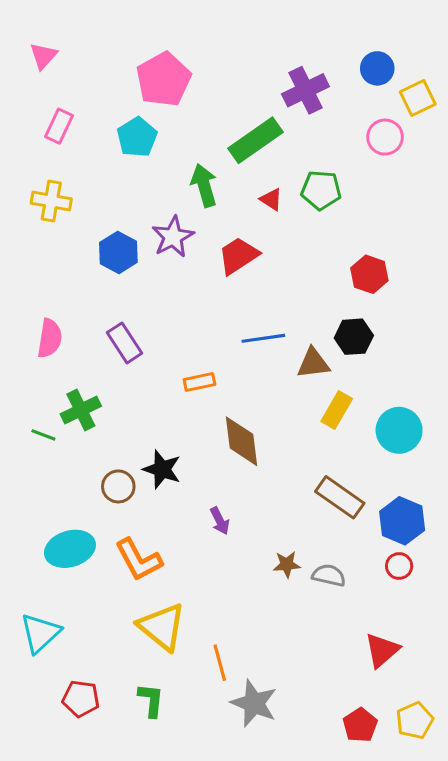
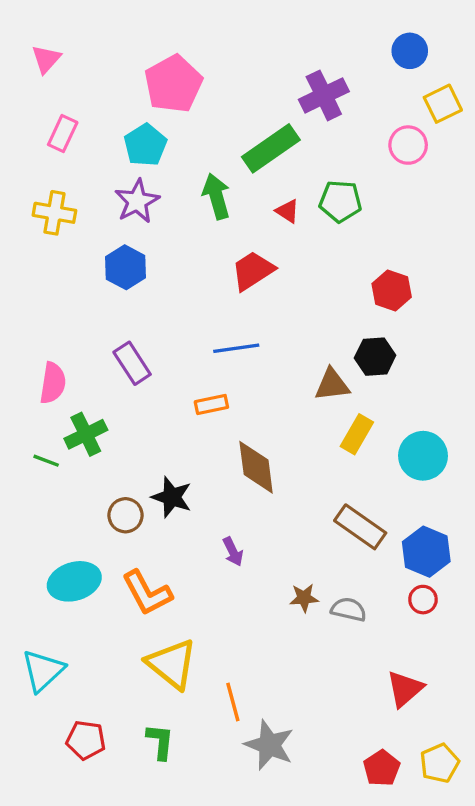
blue circle: (377, 68) -> (410, 51), moved
purple star: (173, 237) -> (137, 201), moved
pink semicircle: (50, 338) -> (53, 383), moved
blue line: (263, 338) -> (236, 348), moved

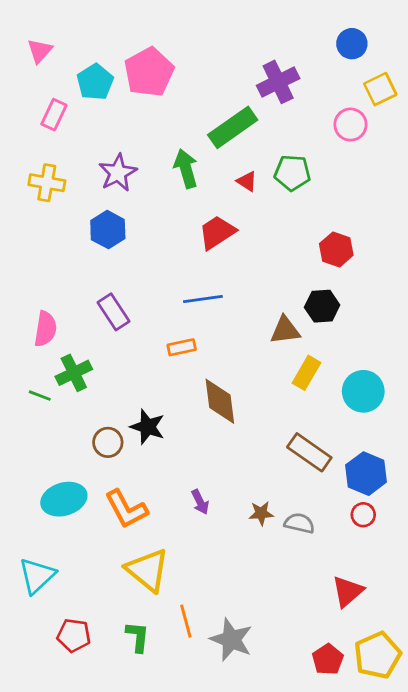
cyan pentagon: (145, 145) -> (95, 82), moved
purple arrow: (233, 552) -> (200, 502), moved
orange line: (233, 702) -> (186, 621), moved
yellow pentagon: (440, 763) -> (377, 655), size x1.4

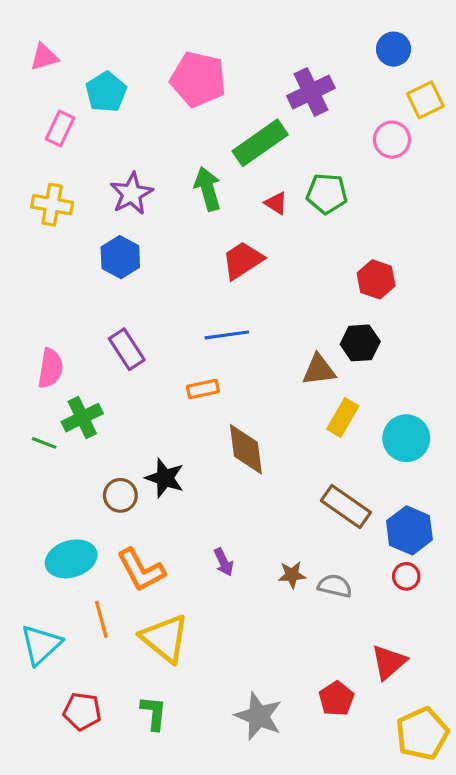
pink triangle: (40, 51) -> (44, 57), turned 32
pink pentagon: (149, 72) -> (198, 79), moved, turned -30
orange line: (186, 621) -> (101, 619), moved
red pentagon: (328, 659) -> (336, 699), moved

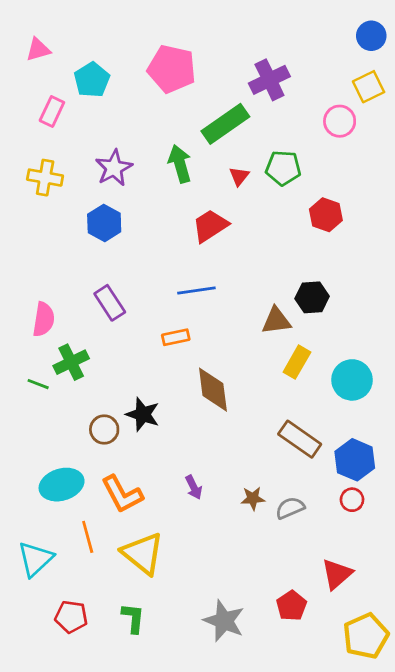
blue circle: (394, 49) -> (371, 36), moved
red triangle: (276, 203) -> (239, 176), turned 35
red hexagon: (376, 279) -> (326, 215), moved
gray semicircle: (335, 586) -> (290, 508), turned -36

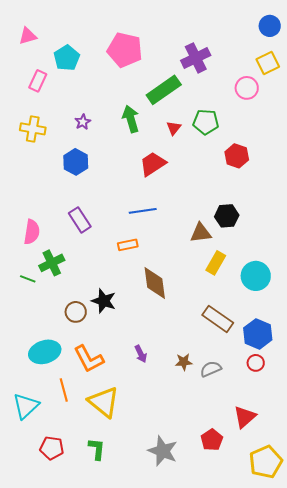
purple star: (114, 168) -> (83, 122), size x0.6

